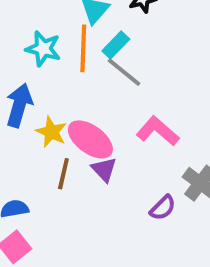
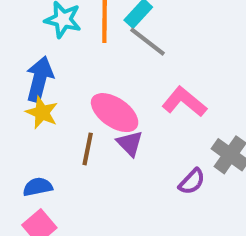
yellow star: (51, 132) -> (42, 113), moved

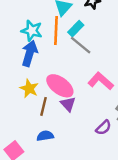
blue arrow: (40, 79) -> (30, 53), moved
yellow star: (42, 113) -> (29, 88), moved
blue semicircle: (38, 187) -> (45, 136), moved

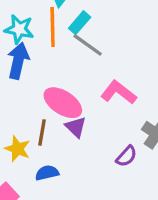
yellow star: (29, 88) -> (17, 149), moved

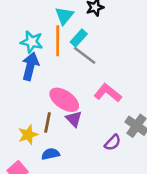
yellow star: (17, 149) -> (28, 135), turned 30

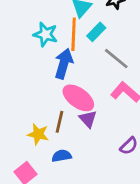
gray line: (85, 55) -> (116, 59), moved
blue arrow: (30, 66) -> (64, 64), moved
yellow star: (28, 135) -> (38, 134), turned 30

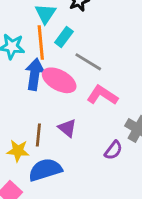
pink ellipse: (78, 98) -> (59, 80), moved
blue semicircle: (62, 156) -> (45, 170), size x1.6

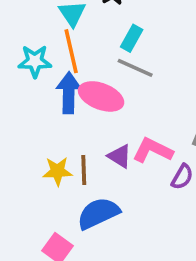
cyan rectangle: (64, 37) -> (132, 38), moved
pink L-shape: (102, 95) -> (153, 150), moved
yellow star: (18, 151) -> (58, 171), moved

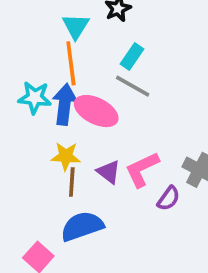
cyan star: (35, 61) -> (35, 98), moved
pink L-shape: (153, 150) -> (142, 169), turned -57
yellow star: (58, 171) -> (66, 156), moved

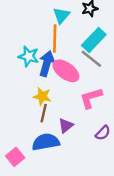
cyan rectangle: (132, 56) -> (94, 40), size x1.5
pink L-shape: (142, 169) -> (91, 98), moved
purple triangle: (109, 172) -> (66, 126), moved, turned 35

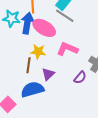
yellow star: (42, 96) -> (38, 52), moved
pink L-shape: (91, 98) -> (67, 49), turned 45

